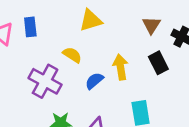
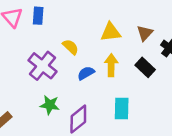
yellow triangle: (91, 20) -> (111, 32), moved
black rectangle: (158, 63) -> (145, 67), turned -30

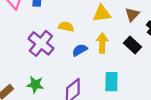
yellow semicircle: (71, 47) -> (66, 27), turned -32
green star: (50, 105) -> (35, 85), moved

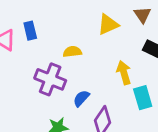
yellow arrow: (102, 43) -> (124, 73), moved
blue semicircle: (80, 50) -> (81, 98), moved

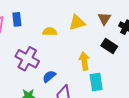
yellow semicircle: (72, 52) -> (50, 32), moved

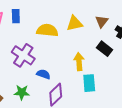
yellow semicircle: (50, 32) -> (47, 30), size x1.5
blue semicircle: (49, 76) -> (43, 74), turned 56

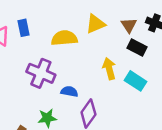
brown triangle: (102, 22) -> (129, 25), moved
cyan rectangle: (89, 83) -> (136, 81), moved, turned -42

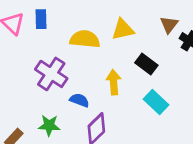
brown triangle: (129, 25) -> (169, 25), moved
black rectangle: (137, 48) -> (146, 64), moved
yellow arrow: (109, 69) -> (114, 82), moved

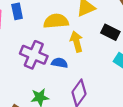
yellow arrow: (114, 82) -> (76, 42), moved
blue semicircle: (79, 100) -> (60, 63), moved

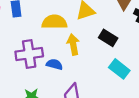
purple cross: (34, 55) -> (29, 54), turned -36

